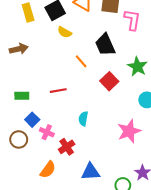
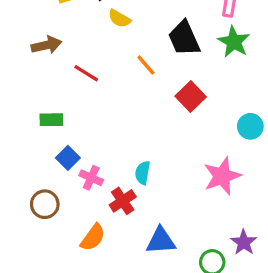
green star: (137, 67) -> (234, 42), moved
red line: (58, 91) -> (86, 73), moved, turned 42
cyan semicircle: (83, 119) -> (143, 173), moved
brown circle: (19, 139) -> (45, 204), moved

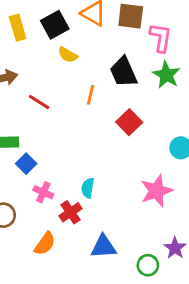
orange line: (146, 65) -> (91, 95), turned 54
blue square: (68, 158) -> (26, 164), moved

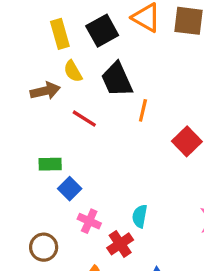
yellow semicircle: (68, 55) -> (73, 71), moved, turned 30
black trapezoid: (124, 72) -> (117, 79), moved

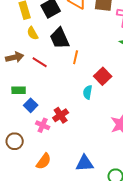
brown arrow: (45, 91) -> (15, 57), moved
cyan semicircle: (140, 216) -> (88, 92), moved
red cross: (120, 244) -> (61, 115), moved

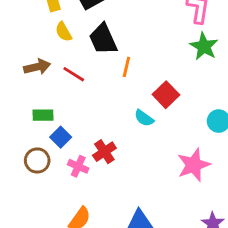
cyan semicircle: (88, 92) -> (144, 118), turned -64
brown circle: (15, 141) -> (37, 160), moved

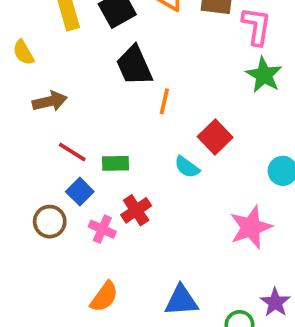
yellow semicircle: (64, 32) -> (23, 52), moved
red line: (74, 74) -> (72, 152), moved
green rectangle: (43, 115) -> (115, 163), moved

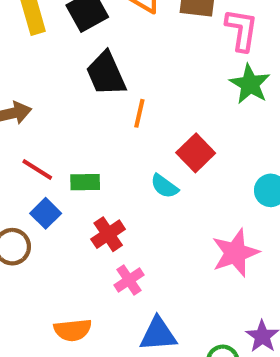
pink cross: (102, 229) -> (129, 280), moved, turned 32
orange semicircle: (104, 297) -> (73, 330), turned 48

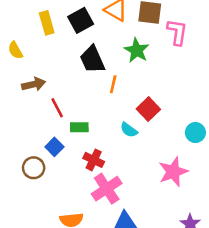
green star: (250, 84) -> (137, 50), moved
red line: (37, 170) -> (57, 108), moved, turned 30
red cross: (108, 234) -> (94, 160), turned -30
pink cross: (129, 280) -> (107, 189), size x1.6

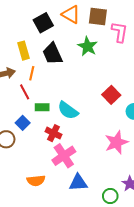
yellow rectangle: (47, 23) -> (24, 51), moved
orange line: (113, 84) -> (32, 73), moved
red square: (148, 109) -> (111, 95), moved
cyan semicircle: (129, 130) -> (68, 110), moved, size x1.5

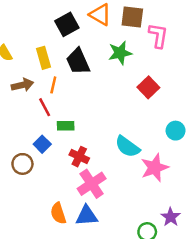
green star: (88, 46) -> (120, 53), turned 30
red square: (111, 95) -> (148, 87), moved
cyan semicircle: (68, 110) -> (127, 147), moved
orange semicircle: (36, 181) -> (58, 213), turned 78
blue triangle: (78, 183) -> (87, 216), moved

